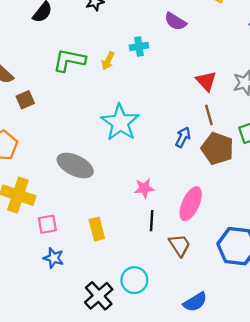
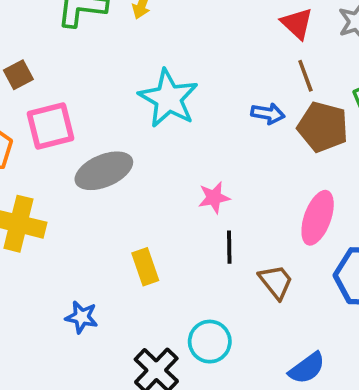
blue arrow: (183, 137) -> (268, 114), turned 78
gray ellipse: (75, 166) -> (104, 171), turned -44
pink ellipse: (191, 204) -> (318, 218), moved
pink square: (47, 224) -> (50, 126), moved, size x1.5

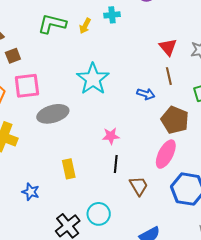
brown pentagon: (323, 127) -> (175, 120), moved

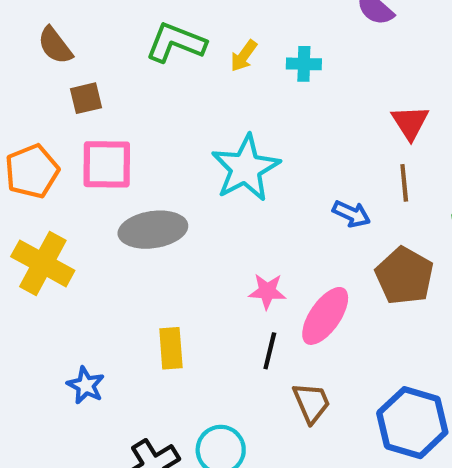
cyan cross: (112, 15) -> (304, 64), moved
pink ellipse: (166, 154) -> (325, 316), moved

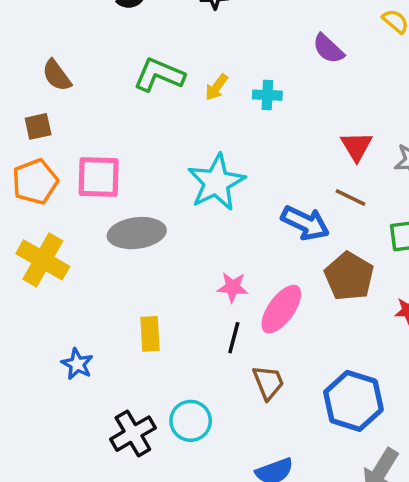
brown square: (86, 98) -> (38, 126), moved
brown line: (404, 183) -> (350, 198), turned -60
blue arrow: (351, 214) -> (305, 223), size x1.5

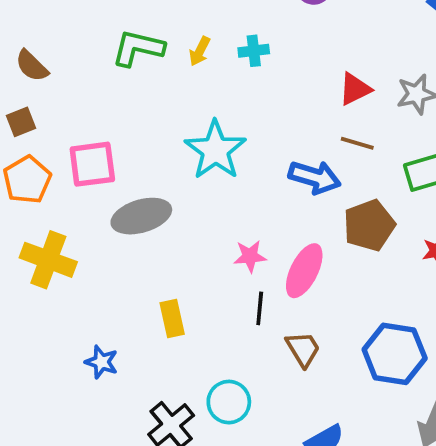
red triangle: (356, 146) -> (355, 89), turned 44
brown pentagon: (349, 276) -> (369, 225), turned 30

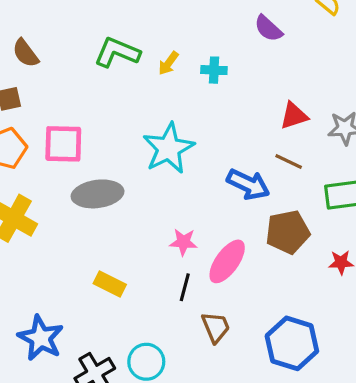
yellow rectangle: (172, 318) -> (110, 284), turned -60
blue star: (101, 362) -> (41, 338), moved, size x1.6

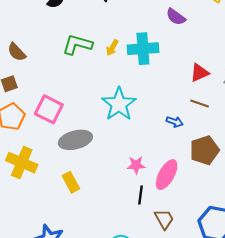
cyan cross: (214, 70) -> (143, 49), size x1.8
pink square: (63, 144) -> (49, 109), turned 32
blue arrow: (248, 184) -> (175, 122), size x0.6
yellow rectangle: (110, 284) -> (71, 182), moved, turned 42

